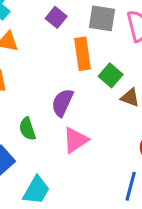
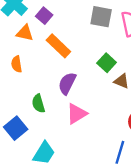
purple square: (56, 17) -> (44, 16), moved
orange rectangle: (82, 54) -> (58, 46), moved, turned -40

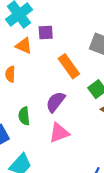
purple square: (44, 16) -> (46, 32), turned 35
orange rectangle: (58, 46) -> (69, 66), moved

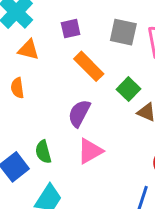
purple square: (46, 32) -> (71, 29), moved
green semicircle: (24, 116) -> (43, 152), moved

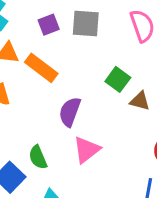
gray square: (123, 32) -> (86, 24), moved
orange rectangle: (89, 66) -> (41, 68), moved

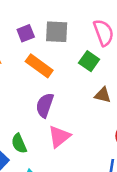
orange rectangle: (41, 68) -> (39, 66), moved
green square: (118, 79) -> (89, 61), moved

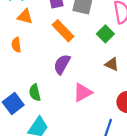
pink triangle: (59, 136) -> (83, 92), moved

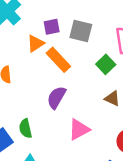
orange triangle: (25, 17) -> (36, 44), moved, turned -49

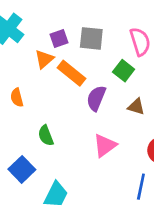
purple semicircle: (56, 97) -> (96, 98), moved
green semicircle: (25, 128) -> (46, 136), moved

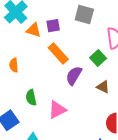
gray square: (91, 38) -> (84, 14), moved
orange triangle: (44, 59) -> (34, 30), moved, turned 49
pink triangle: (105, 146) -> (57, 110), moved

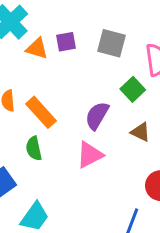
gray square: (84, 14) -> (111, 43), moved
orange rectangle: (58, 53) -> (41, 112), moved
pink triangle: (57, 110) -> (90, 155), moved

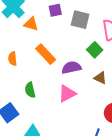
purple square: (66, 42) -> (55, 10), moved
orange rectangle: (41, 112) -> (46, 54), moved
purple semicircle: (97, 116) -> (71, 68), turned 48

